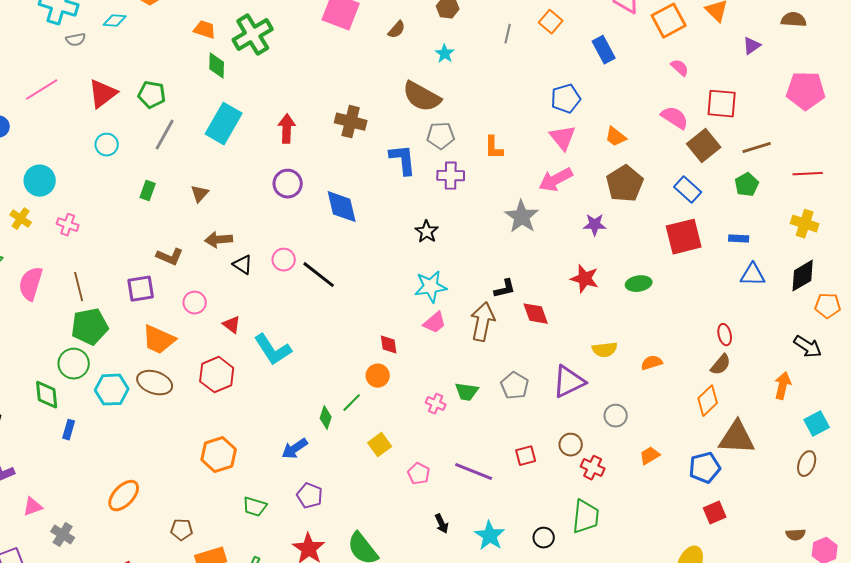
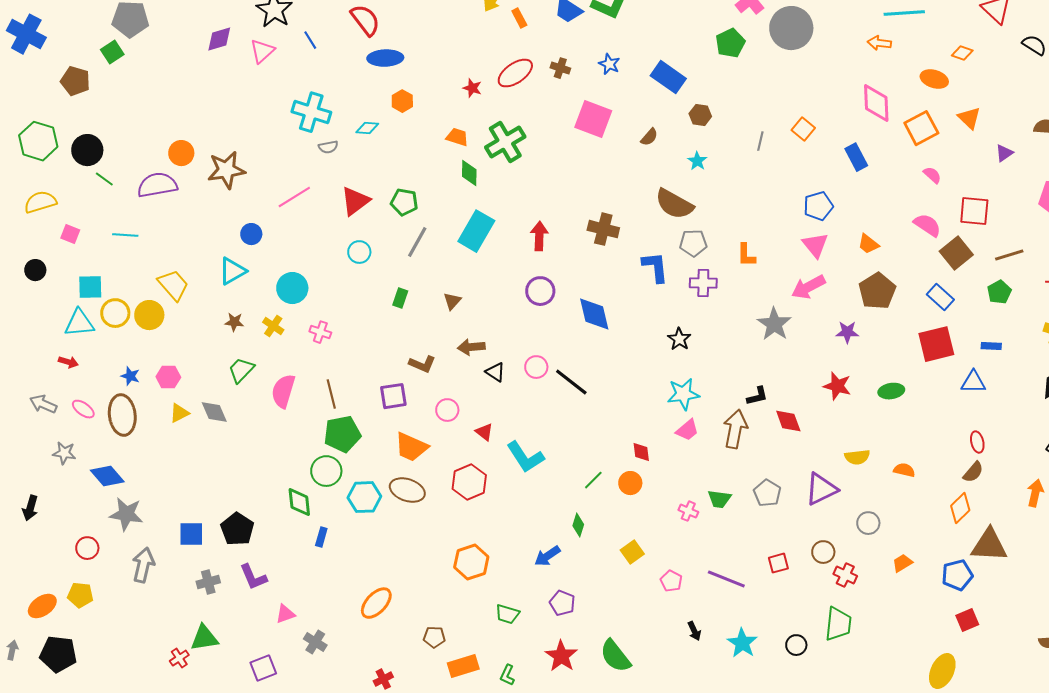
blue triangle: (753, 275) -> (973, 382), moved
orange semicircle: (652, 363) -> (904, 470), turned 30
green line: (352, 403) -> (593, 480), moved

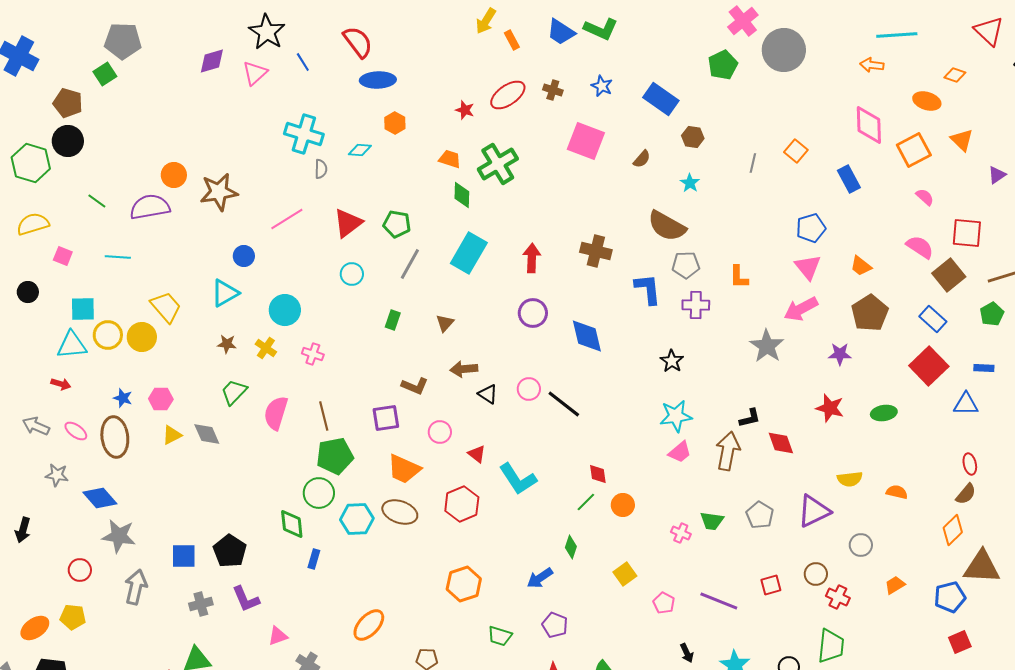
gray semicircle: (328, 147) -> (321, 169), turned -78
black circle: (87, 150) -> (68, 141), moved
red square: (936, 344) -> (929, 366), turned -30
red diamond: (641, 452) -> (598, 474), moved

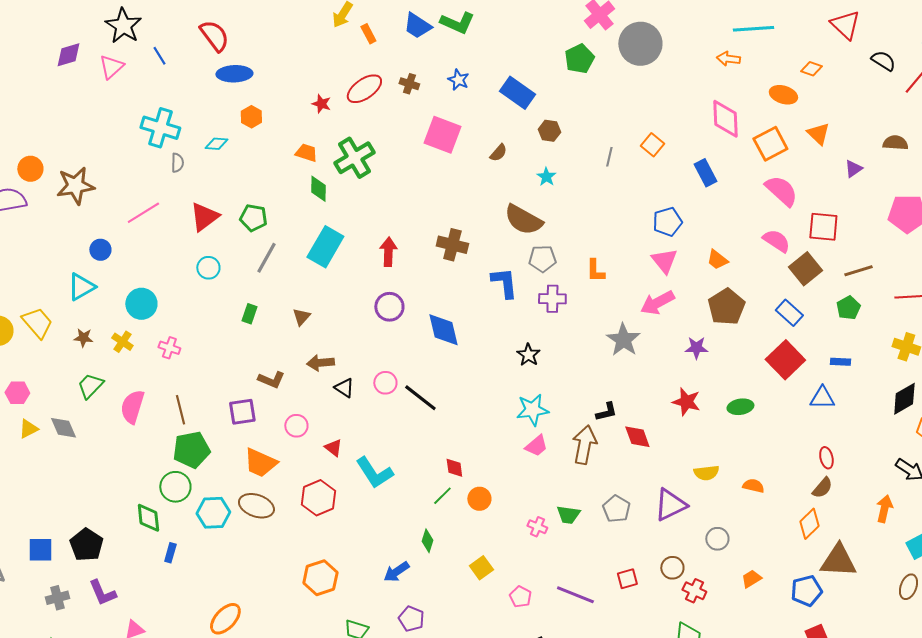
pink semicircle: (925, 197) -> (781, 191), size x1.8
yellow trapezoid: (166, 307) -> (37, 323), moved

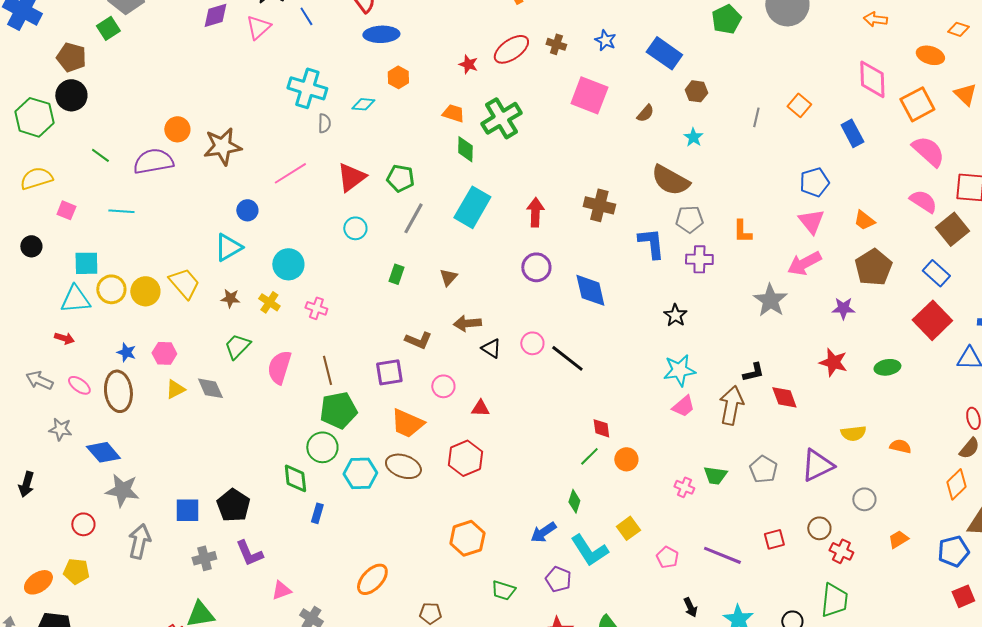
red triangle: (333, 448) -> (480, 408), turned -36
cyan L-shape: (374, 473) -> (589, 550), moved

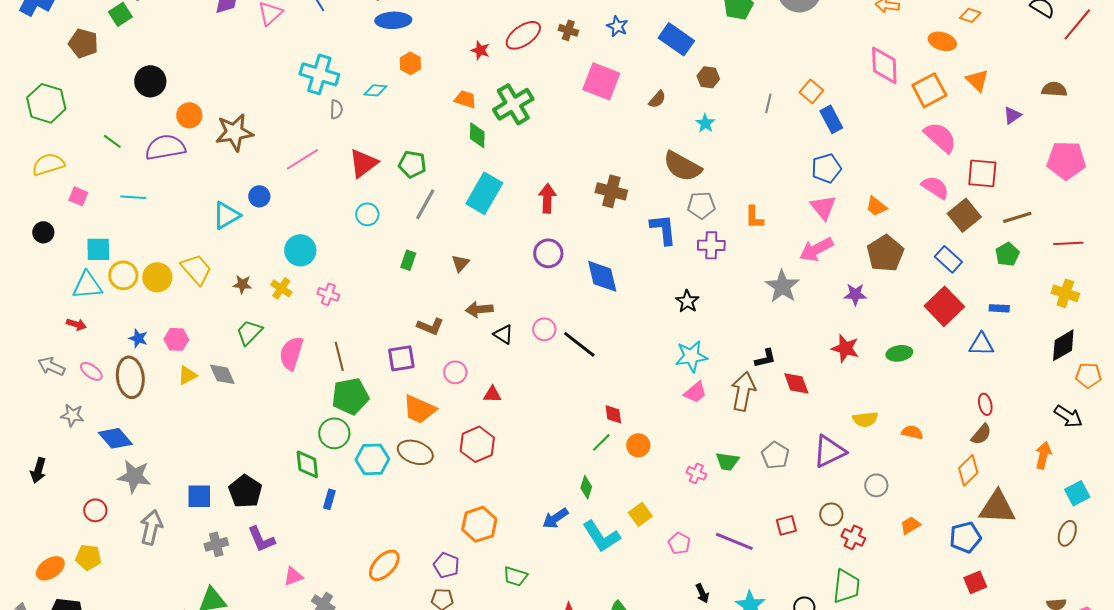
black circle: (71, 95) -> (150, 81), moved
blue rectangle: (852, 133) -> (831, 119), moved
cyan triangle: (228, 247) -> (226, 215), moved
purple pentagon: (558, 579) -> (446, 565), moved

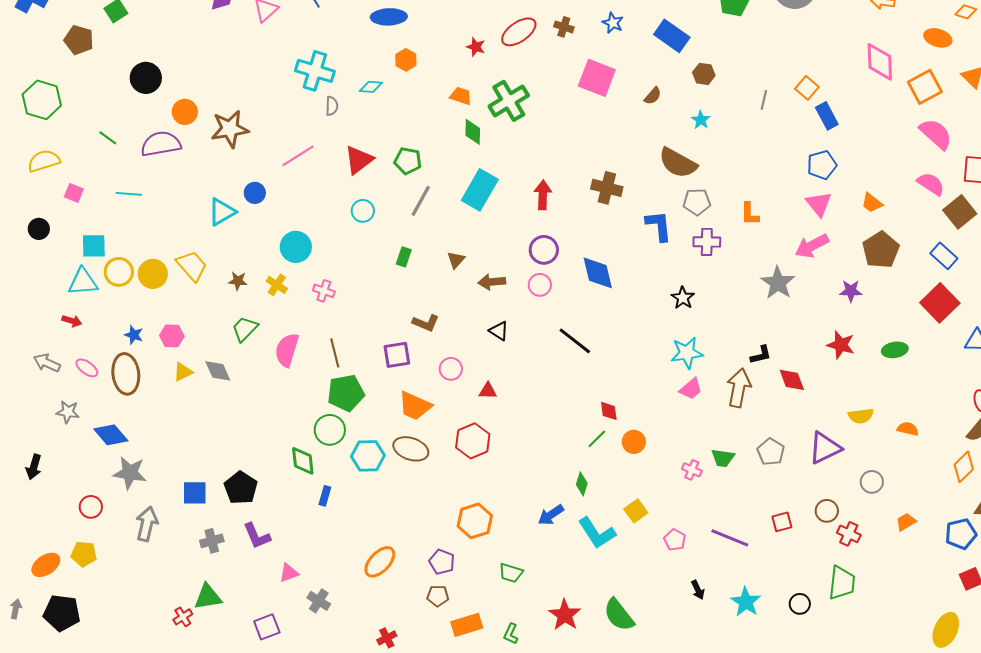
brown arrow: (479, 309) -> (492, 282), moved
pink circle: (544, 329) -> (540, 285), moved

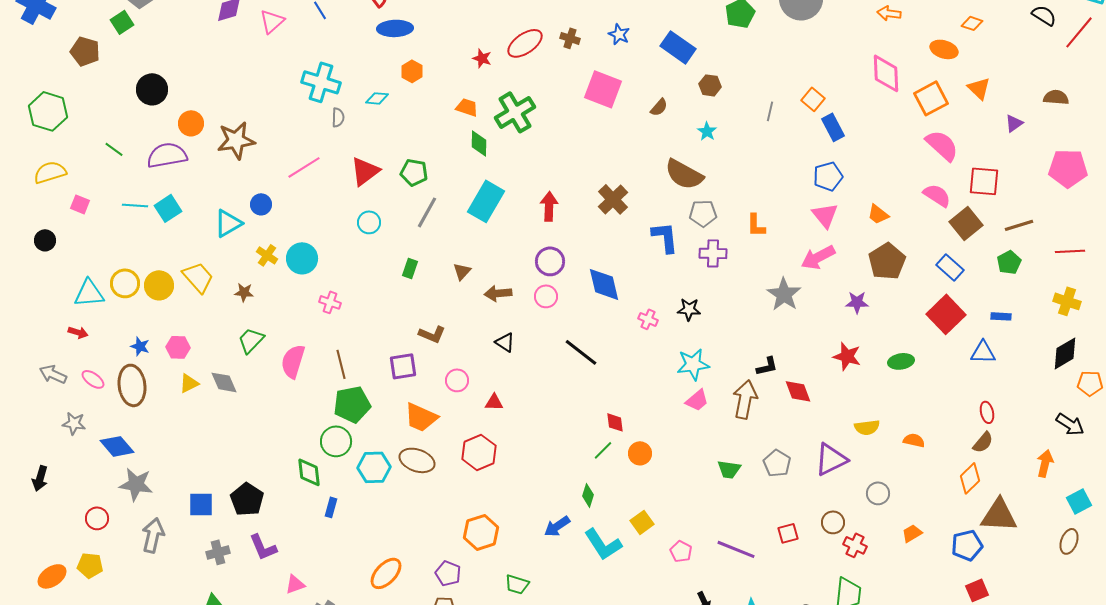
brown cross: (607, 188) -> (613, 199), turned 32
cyan square: (94, 246) -> (168, 208), moved, turned -32
yellow cross: (277, 285) -> (267, 255), moved
black star: (683, 298) -> (689, 309), turned -30
pink cross: (692, 470) -> (648, 319), moved

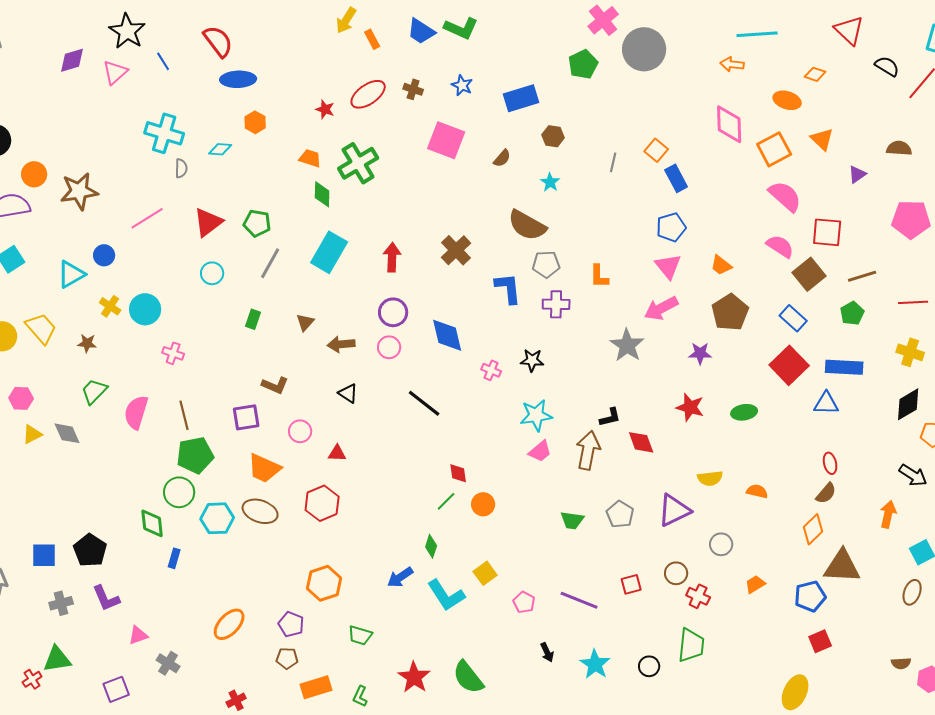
blue rectangle: (678, 47) -> (521, 98), turned -52
blue rectangle: (1001, 316) -> (844, 367), size x1.8

